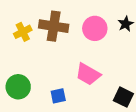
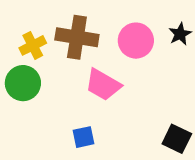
pink trapezoid: (88, 74) -> (103, 85), moved
green circle: (18, 87) -> (23, 83), moved

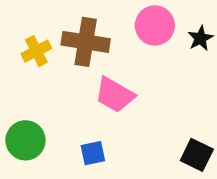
pink circle: (136, 41) -> (155, 26), moved
green circle: (23, 83) -> (25, 140), moved

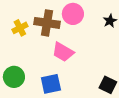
pink circle: (155, 26) -> (73, 14), moved
blue square: (93, 153) -> (51, 84), size x1.5

